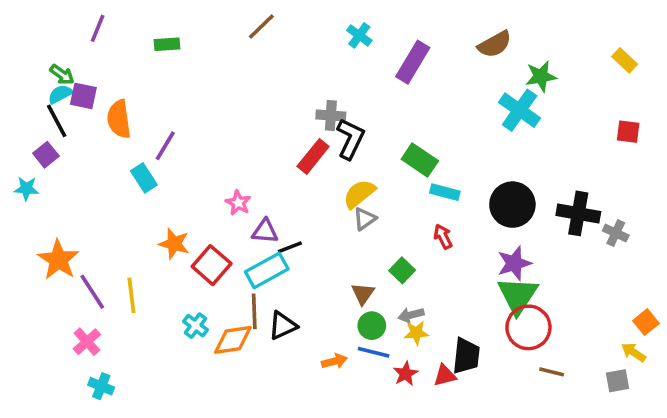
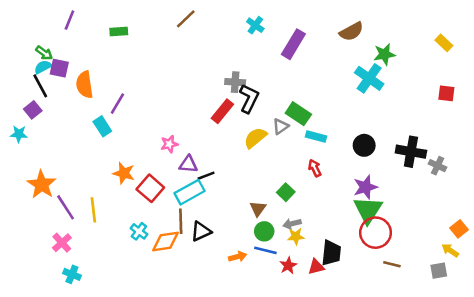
pink star: (238, 203) -> (169, 144), turned 30
black circle: (512, 205) -> (364, 145), size x0.7
gray triangle: (365, 219) -> (281, 126), moved

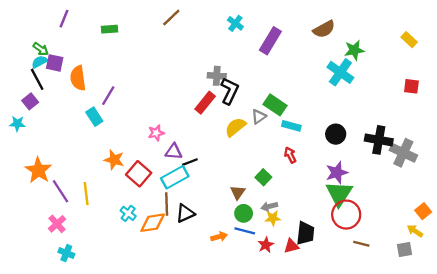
gray cross: (438, 166) -> (403, 153), size x1.6

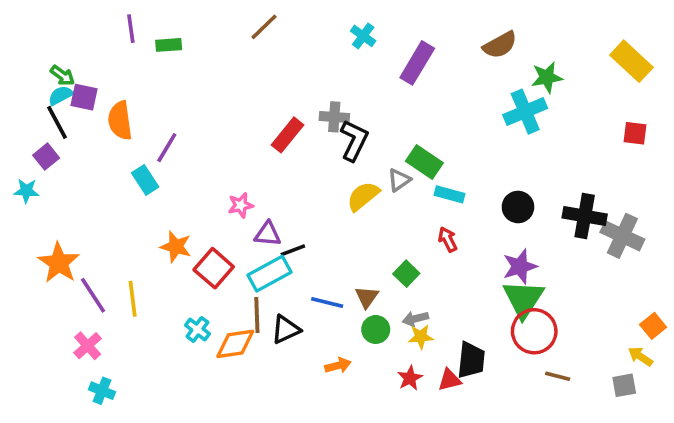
purple line: (64, 19) -> (131, 29), moved, turned -30
yellow rectangle: (409, 40) -> (631, 61), size x1.6
cyan cross: (340, 72) -> (525, 112), turned 32
red rectangle: (205, 103) -> (287, 135), moved
blue line: (245, 231) -> (327, 302), moved

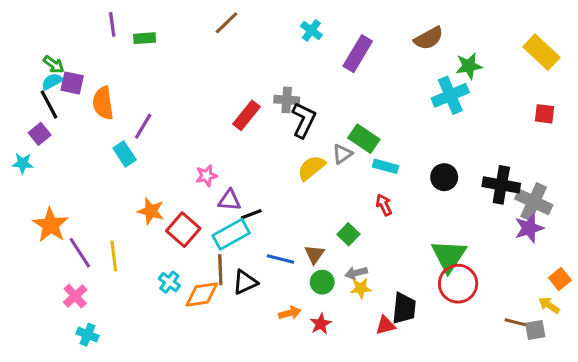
purple star: (520, 266) -> (529, 228), moved
brown line: (558, 376) -> (515, 322), moved
red star: (410, 378) -> (321, 324), moved

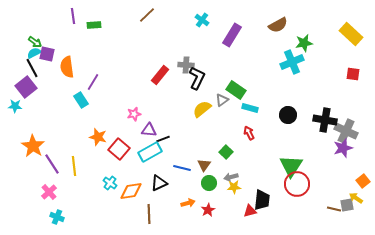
purple square: (40, 134) -> (26, 87), size x1.5
brown line: (220, 270) -> (149, 214), moved
gray square: (535, 330) -> (347, 205), moved

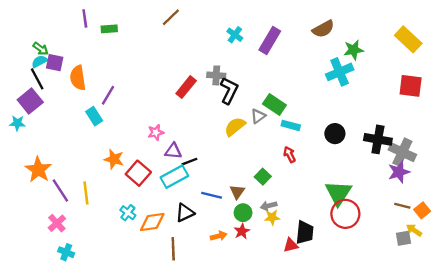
cyan cross: (202, 20) -> (235, 35), moved
red square: (353, 74) -> (411, 86), size x1.5
brown line: (334, 209) -> (402, 206), moved
red star: (208, 210) -> (242, 231), moved

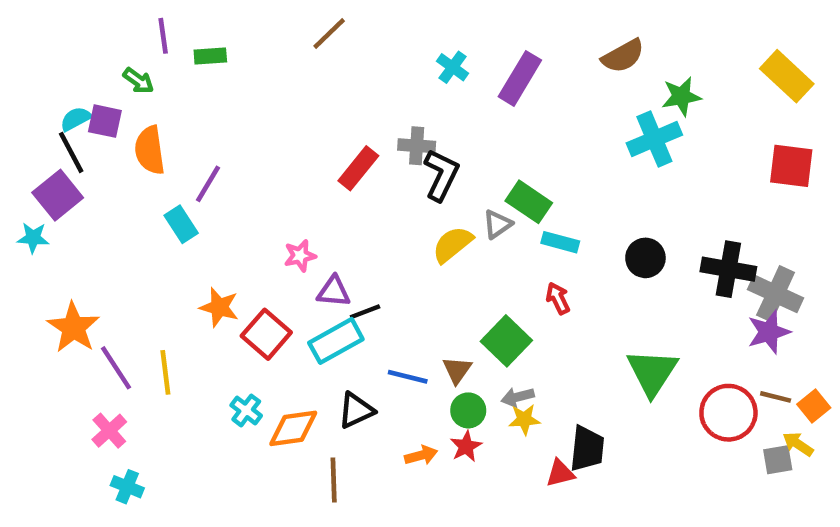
green arrow: (41, 49) -> (138, 81), moved
green square: (263, 177) -> (506, 341), size x1.5
red circle: (345, 214) -> (728, 413), moved

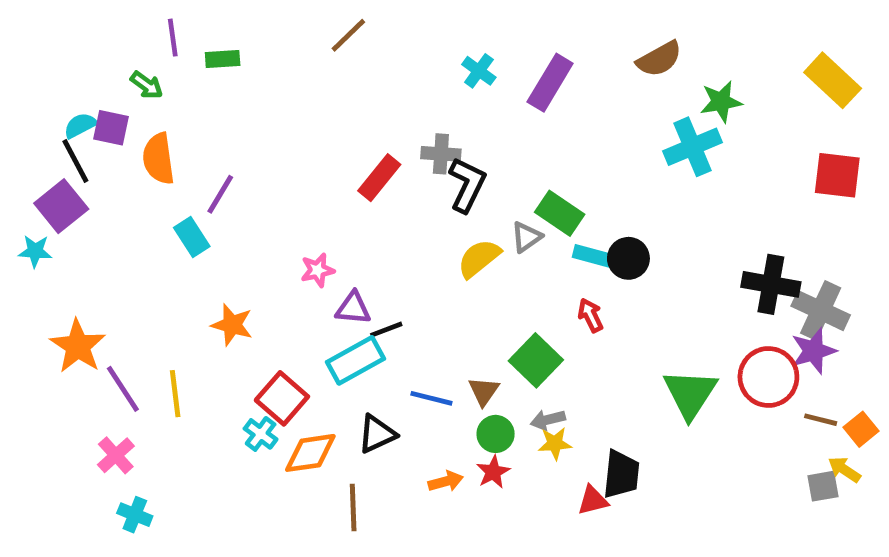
black circle: (645, 258) -> (628, 258), moved
red square: (266, 334) -> (282, 398), moved
red circle: (728, 413) -> (768, 377), moved

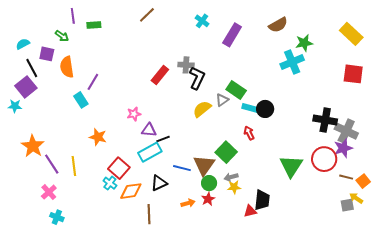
cyan cross: (479, 71) -> (202, 21), moved
cyan semicircle: (80, 125) -> (23, 44), moved
brown triangle: (484, 391) -> (204, 165), size x1.6

